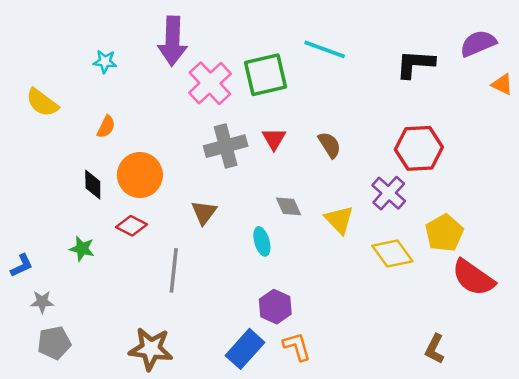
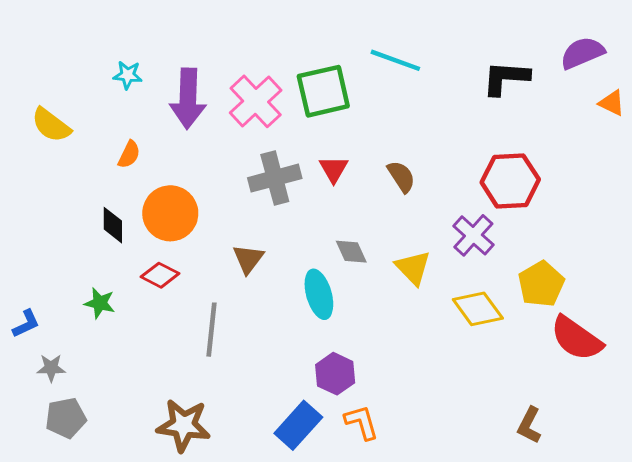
purple arrow: (173, 41) -> (188, 99), moved
cyan ellipse: (262, 241) -> (319, 294), size x1.4

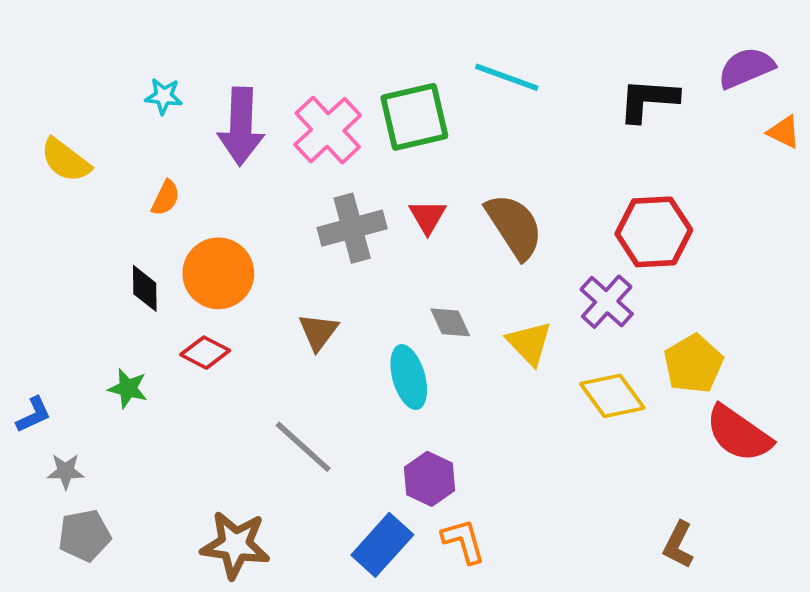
brown semicircle: (401, 177) -> (514, 226), size x1.6
gray line: (211, 330) -> (303, 447), moved, turned -54

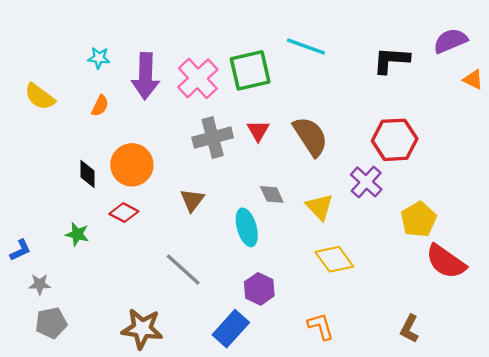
orange semicircle: (166, 198) -> (100, 106), moved
yellow diamond: (612, 396) -> (334, 259), moved
orange L-shape: (463, 541) -> (321, 326), moved

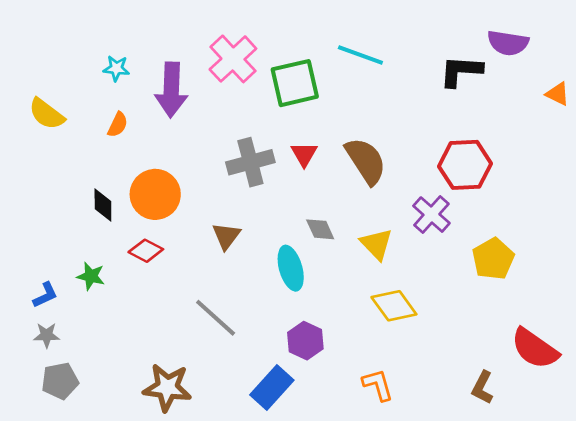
purple semicircle: (450, 41) -> (508, 43), moved, turned -148
pink cross: (198, 78) -> (233, 59), moved
blue L-shape: (20, 250) -> (45, 295), moved
red semicircle: (446, 262) -> (535, 349), moved

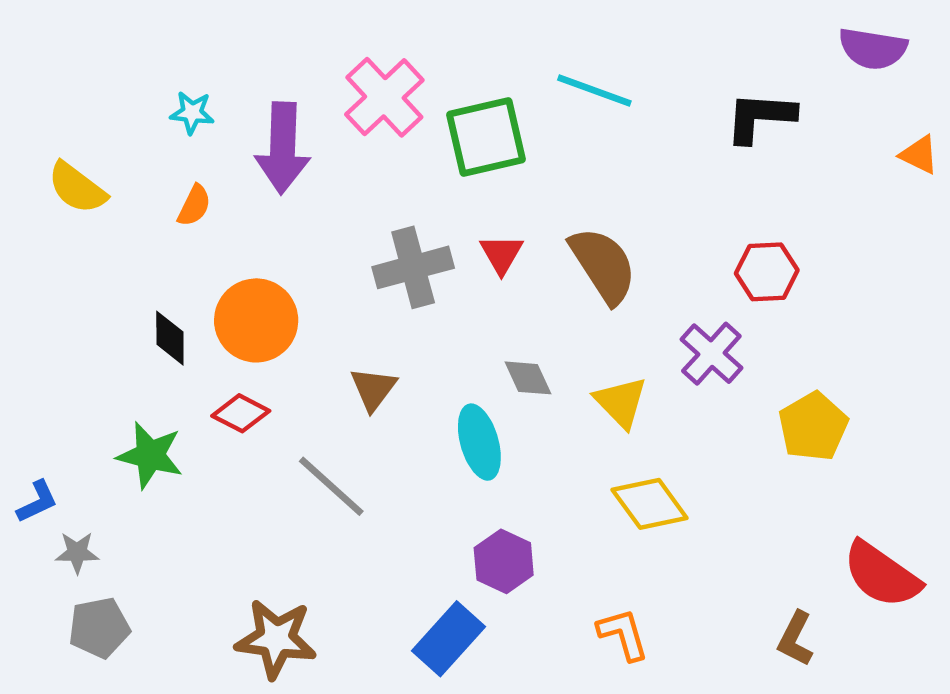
purple semicircle: (508, 43) -> (873, 49), moved
red hexagon: (465, 165) -> (767, 272), size x0.7
green star: (91, 276) -> (150, 455), size x1.4
blue L-shape: (45, 295) -> (37, 502), moved
gray line: (216, 318) -> (331, 486), moved

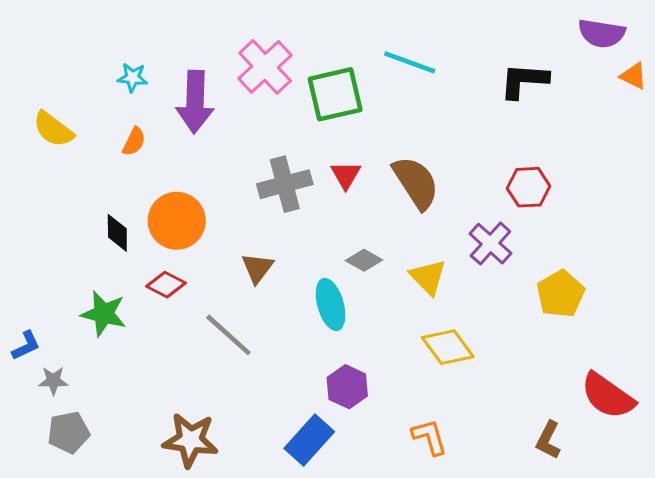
orange triangle: (919, 155) -> (634, 76), moved
gray diamond: (528, 378) -> (364, 260), turned -36

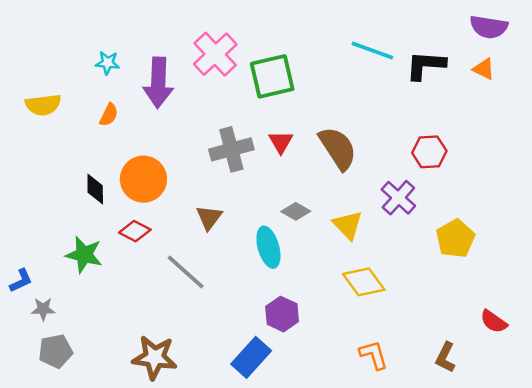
cyan line: (410, 62) -> (372, 50), moved
orange triangle: (634, 76) -> (484, 69), moved
yellow semicircle: (53, 129) -> (43, 105), turned -44
red semicircle: (608, 396) -> (494, 321), size x0.6
orange L-shape: (430, 437) -> (374, 355), moved

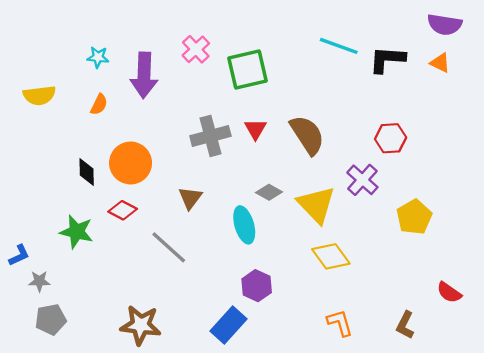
pink cross: (215, 54) -> (196, 49), size x0.7
yellow triangle: (348, 225) -> (316, 205), size x1.4

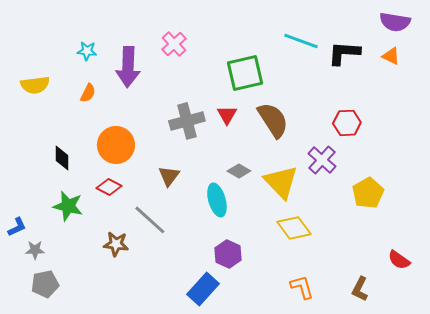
green square: (248, 70) -> (245, 73), moved
black diamond: (87, 172) -> (62, 158), moved
brown star: (141, 325) -> (116, 244), moved, size x0.7

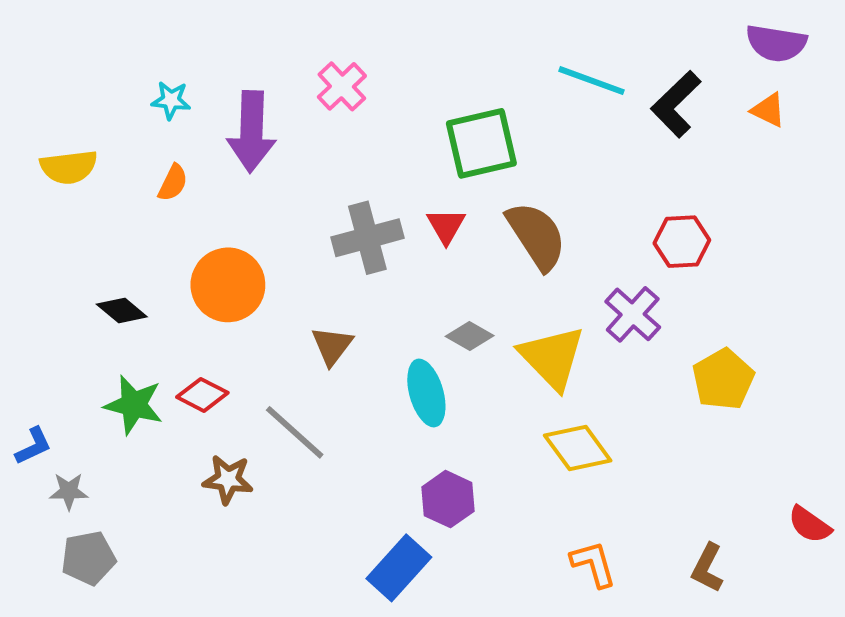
black L-shape: (344, 53) -> (676, 104), turned -48
black diamond: (62, 158) -> (122, 310), turned -50
red diamond: (109, 187) -> (202, 395), moved
red semicircle: (399, 260) -> (810, 525), moved

